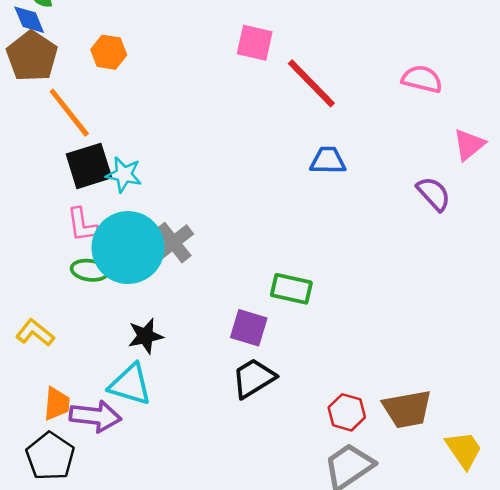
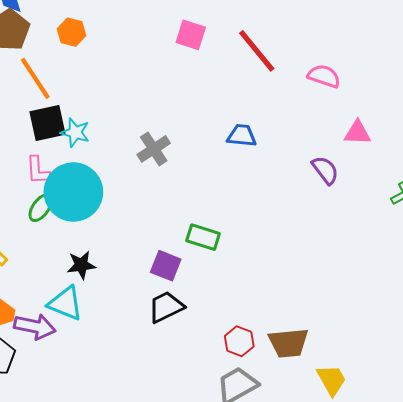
red line: (311, 83) -> (257, 51), moved
pink triangle: (469, 145) -> (357, 133), turned 36
gray cross: (173, 243) -> (154, 149), moved
green ellipse: (90, 270) -> (41, 208), turned -68

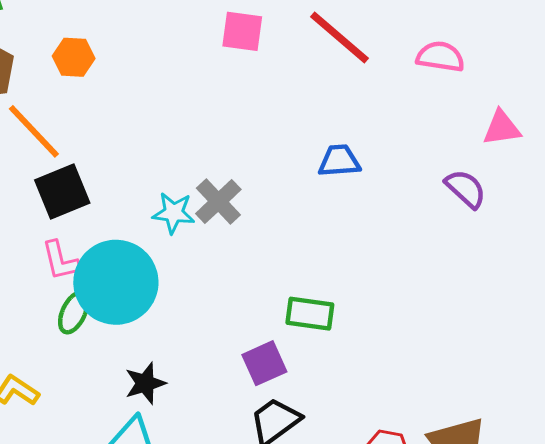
cyan star: (75, 132) -> (174, 213), moved
purple square: (166, 266) -> (264, 363), turned -36

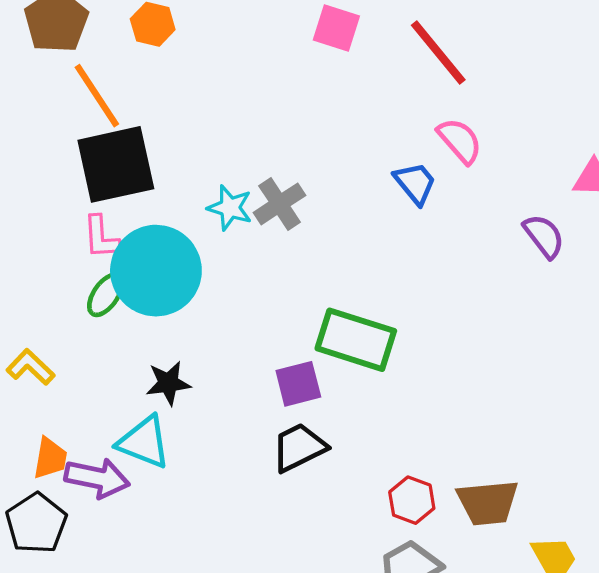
pink semicircle: (440, 57) -> (460, 141), moved, turned 30
blue trapezoid: (339, 161) -> (415, 183), turned 45
black square: (62, 191) -> (116, 164), size x1.4
green rectangle: (310, 314) -> (356, 340), size x1.5

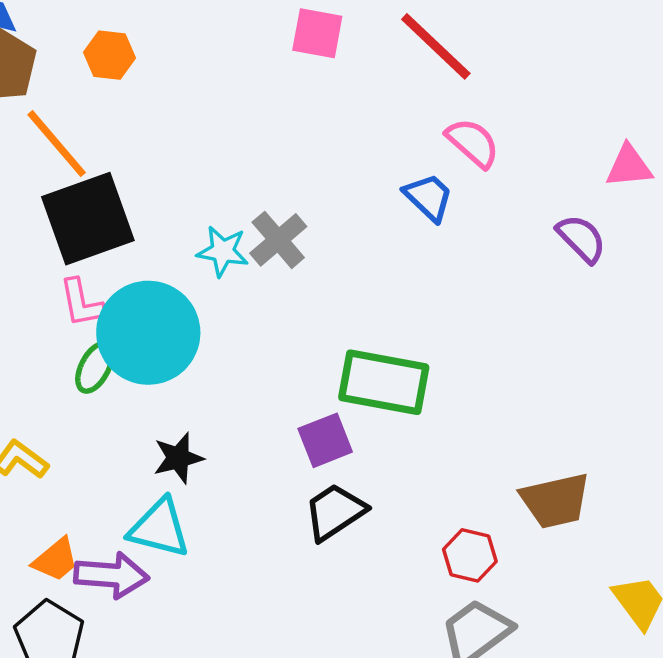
orange trapezoid: (50, 458) -> (56, 560), turned 48
brown trapezoid: (488, 503) -> (555, 501), moved

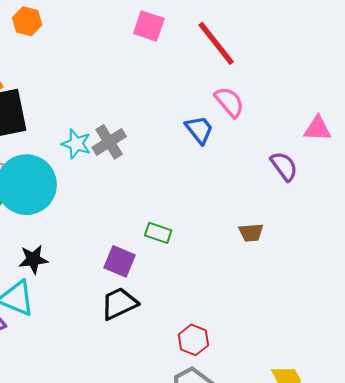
green rectangle: (384, 382) -> (158, 233), size x0.5
purple square: (325, 440) -> (120, 261), turned 36
brown trapezoid: (555, 501) -> (251, 233), moved, size x0.6

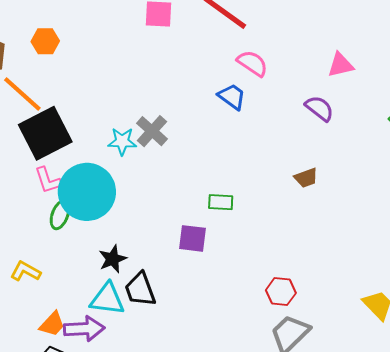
black trapezoid: (119, 304) -> (140, 289), moved, turned -69

